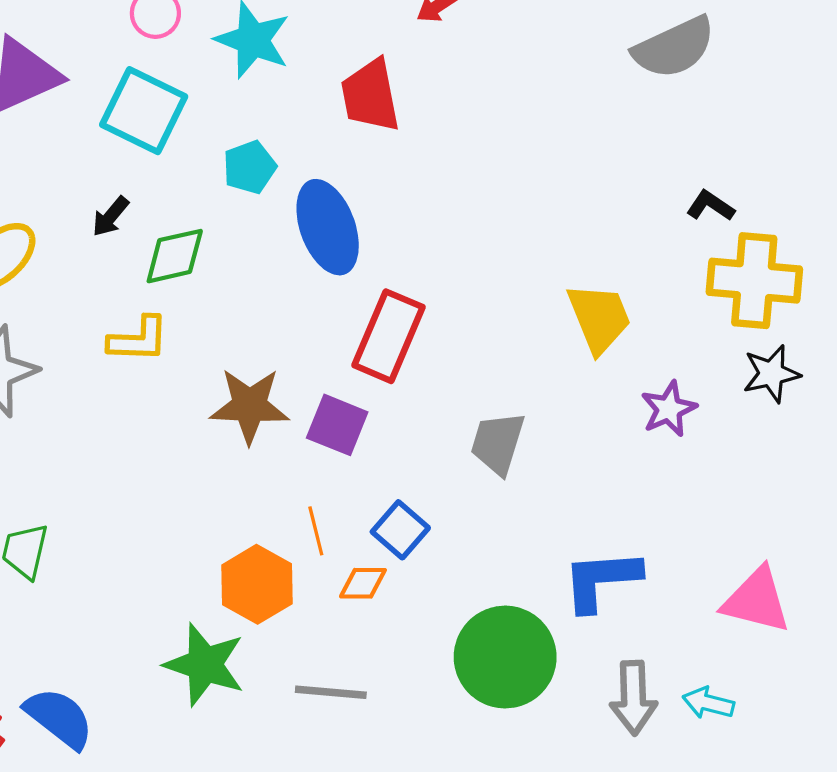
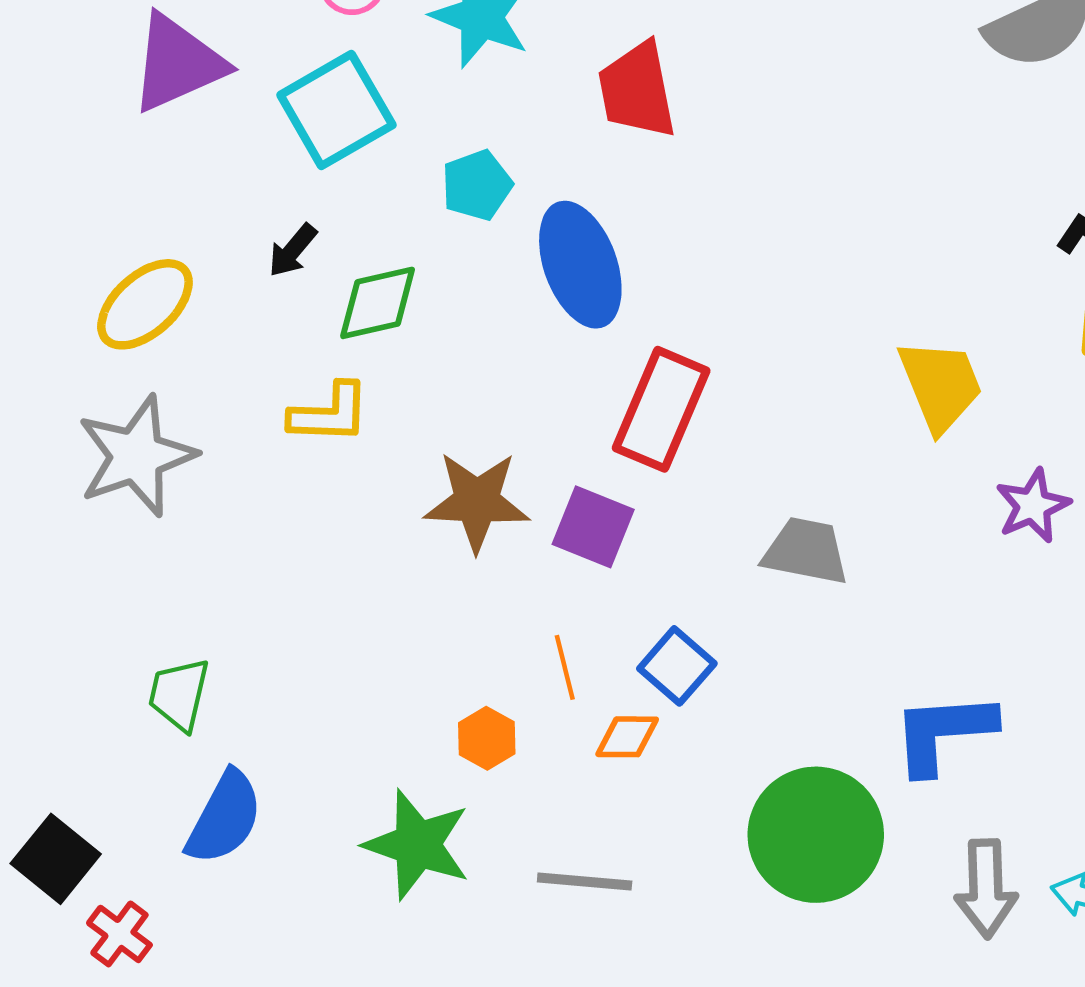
cyan square: (144, 111) -> (336, 110), turned 34
gray trapezoid: (498, 443) -> (806, 551), turned 84
orange hexagon: (257, 584) -> (487, 738), size x0.6
blue semicircle: (59, 718) -> (224, 818), moved, turned 80

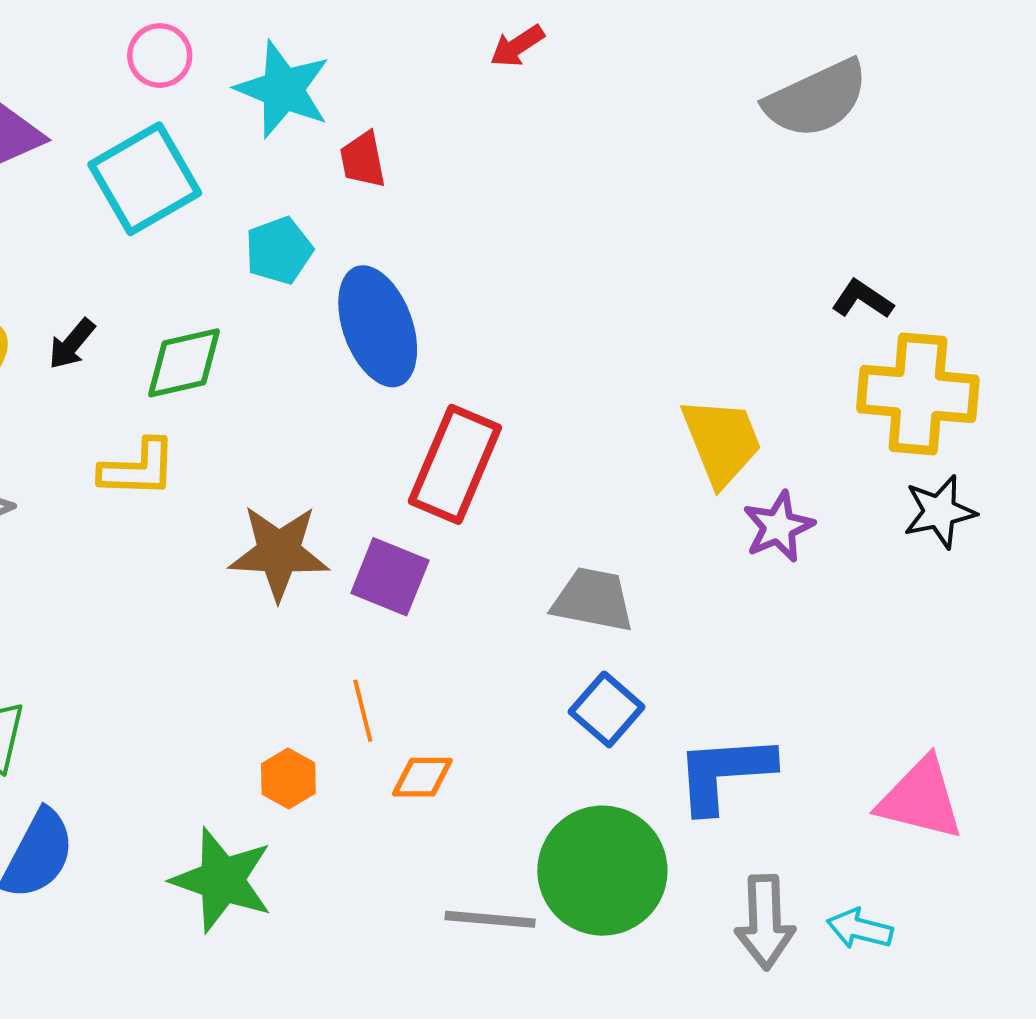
red trapezoid: (637, 90) -> (363, 160), moved, size x0.6
black arrow: (292, 250) -> (72, 344), moved
purple star: (1033, 506) -> (778, 527), moved
blue square: (677, 666) -> (607, 709), moved
gray line: (585, 881) -> (490, 919), moved

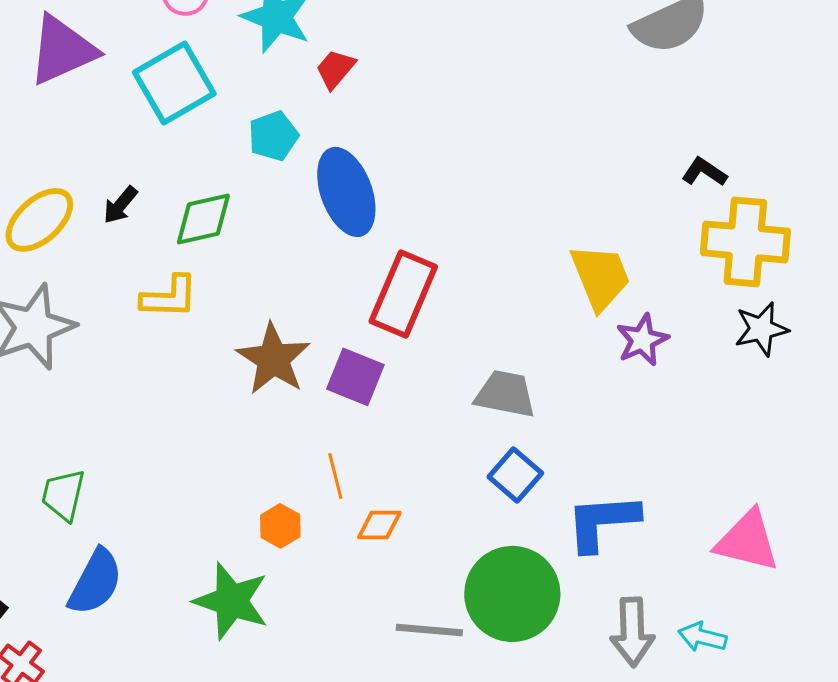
red trapezoid: (363, 160) -> (335, 69), turned 51
brown star: (279, 552) -> (273, 359), turned 30

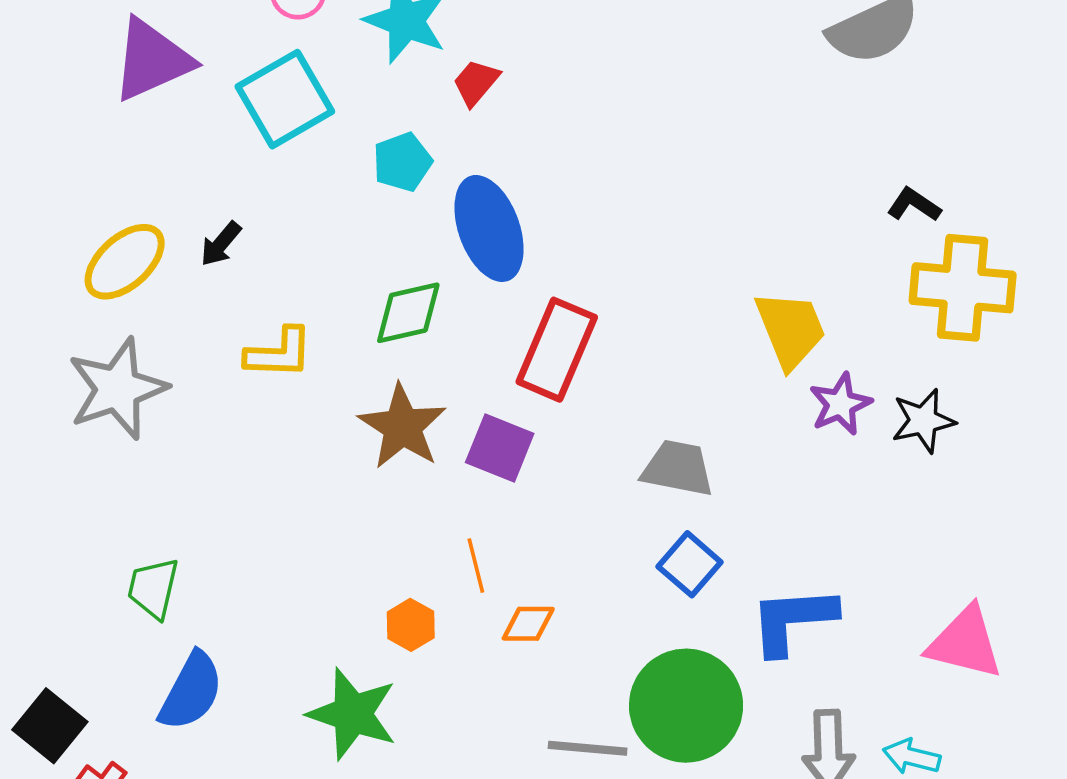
green diamond: (203, 219) -> (408, 313), moved
black star: (761, 329) -> (923, 421), moved

